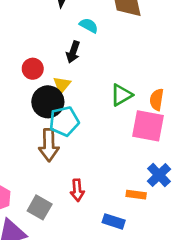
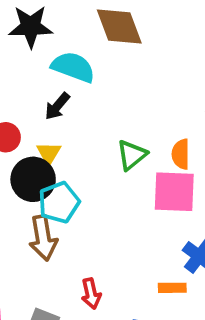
cyan semicircle: (89, 25) -> (73, 67), size x1.6
black arrow: (73, 52) -> (57, 106), turned 30

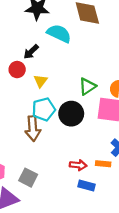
black arrow: (57, 106) -> (31, 52), moved
black circle: (33, 179) -> (71, 114), moved
red arrow: (91, 294) -> (78, 165), moved, turned -77

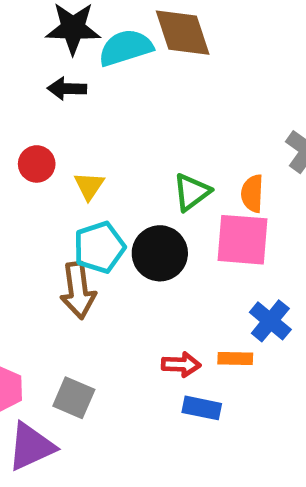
cyan semicircle: (59, 33) -> (126, 48), moved, turned -40
black arrow: (31, 52) -> (67, 89), moved, turned 49

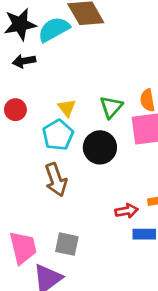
yellow triangle: (89, 186) -> (67, 108), moved
cyan pentagon: (99, 247) -> (58, 135), moved

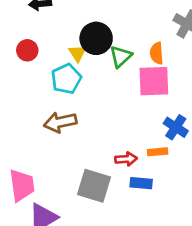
black circle: (100, 147) -> (96, 38), moved
brown arrow: (56, 180) -> (60, 122), turned 92
gray square: (67, 244) -> (94, 186), moved, size x1.4

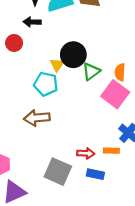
red circle: (27, 50) -> (14, 43), moved
cyan pentagon: (66, 79) -> (46, 84), turned 30
pink square: (154, 81) -> (115, 94), turned 32

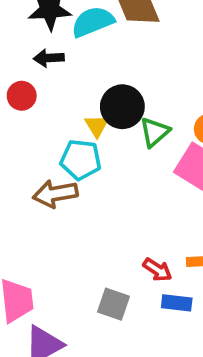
brown arrow: (37, 118) -> (55, 194), moved
red arrow: (86, 153) -> (157, 270), turned 35
gray square: (58, 172) -> (113, 304), size x0.7

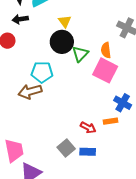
yellow triangle: (97, 126) -> (65, 21), moved
blue rectangle: (177, 303) -> (88, 152), moved
gray square: (113, 304) -> (66, 148), turned 36

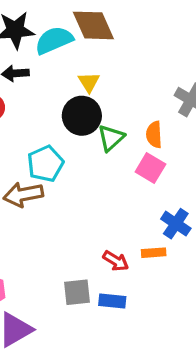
pink square: (105, 70) -> (150, 168), size x0.7
cyan pentagon: (42, 72) -> (45, 164), turned -30
gray square: (66, 148) -> (77, 292), turned 30

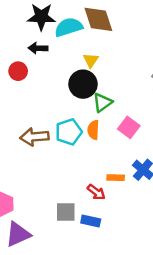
orange semicircle: (154, 135) -> (93, 130), moved
cyan pentagon: (45, 164) -> (69, 132), moved
orange rectangle: (154, 253) -> (116, 178), moved

